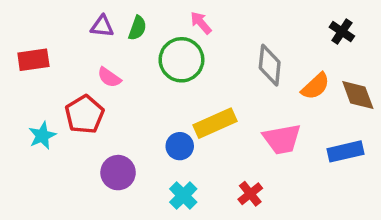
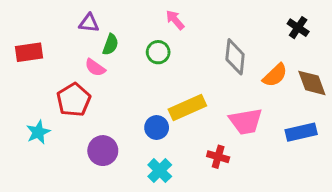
green semicircle: (137, 28) -> (110, 45), moved
green circle: (181, 60) -> (158, 52), size x0.6
cyan star: (42, 136) -> (38, 132), moved
red cross: (250, 194) -> (218, 157), moved, turned -35

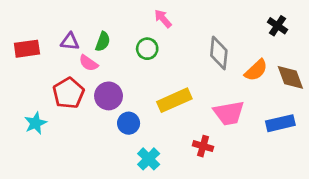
purple triangle: (89, 23) -> (70, 42), moved
blue circle: (157, 128) -> (129, 123), moved
purple circle: (103, 151) -> (109, 96), moved

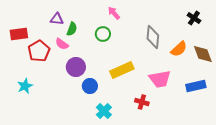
purple triangle: (70, 42) -> (57, 19), moved
red pentagon: (68, 93) -> (39, 51), moved

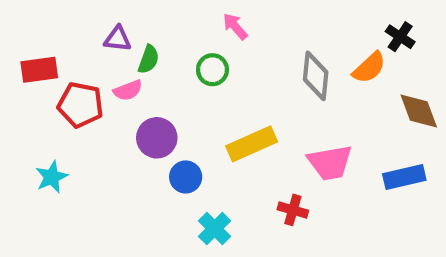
pink semicircle: (62, 44) -> (128, 90), turned -56
orange semicircle: (179, 49) -> (369, 68), moved
red pentagon: (39, 51) -> (80, 105), turned -30

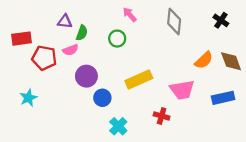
orange semicircle: (369, 68) -> (204, 60), moved
gray diamond: (316, 76) -> (174, 21), moved

